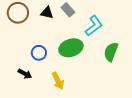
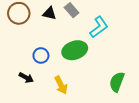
green semicircle: (111, 52) -> (117, 82), moved

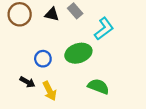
green semicircle: (117, 82) -> (98, 86), moved, turned 90
yellow arrow: (61, 85) -> (50, 91), moved

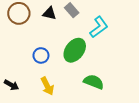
green ellipse: (78, 53) -> (75, 50), turned -35
black arrow: (27, 82) -> (11, 85), moved

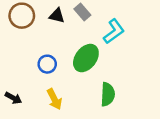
green semicircle: (94, 82) -> (108, 94), turned 72

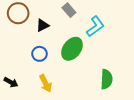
black triangle: (57, 16) -> (43, 25), moved, turned -40
green semicircle: (108, 94) -> (107, 79), moved

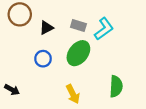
gray rectangle: (69, 10) -> (78, 25), moved, turned -32
yellow arrow: (46, 83) -> (73, 94), moved

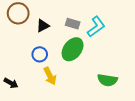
green semicircle: (116, 86) -> (107, 80), turned 96
yellow arrow: (73, 94) -> (50, 76), moved

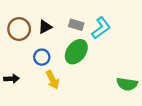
brown circle: (18, 13) -> (19, 29), moved
green semicircle: (107, 80) -> (127, 84), moved
black arrow: (11, 83) -> (12, 79), moved, turned -32

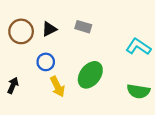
cyan L-shape: (101, 28) -> (138, 47), moved, turned -110
green ellipse: (76, 52) -> (90, 75), moved
black arrow: (12, 79) -> (13, 85), turned -64

